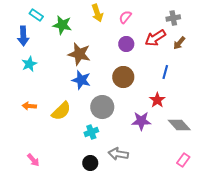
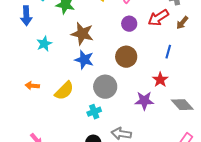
cyan star: (29, 64) -> (44, 44), moved

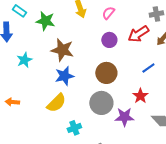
blue line: (168, 52) -> (148, 68), turned 40
blue star: (84, 60) -> (64, 76), turned -30
gray circle: (105, 87) -> (101, 103), moved
yellow semicircle: (64, 91) -> (56, 103), moved

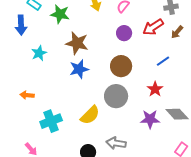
yellow semicircle: (56, 103) -> (90, 115), moved
purple star: (124, 117) -> (150, 119), moved
cyan cross: (74, 128) -> (51, 121), moved, size x1.5

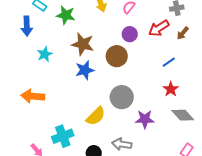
brown circle: (121, 66) -> (117, 56), moved
red star: (155, 89) -> (171, 89), moved
orange arrow: (27, 95) -> (33, 96), size x1.6
purple star: (150, 119) -> (145, 119), moved
cyan cross: (51, 121) -> (63, 136), moved

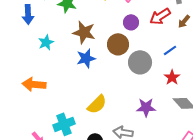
gray circle: (122, 97) -> (140, 62), moved

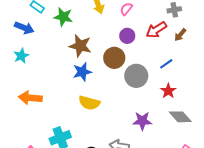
blue arrow: (28, 14) -> (24, 28), turned -66
cyan star: (46, 42) -> (21, 56), moved
yellow semicircle: (97, 104) -> (89, 103), moved, turned 60

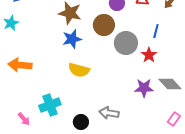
blue line: (166, 64) -> (156, 31), turned -40
red star: (168, 91) -> (149, 55), moved
purple star: (142, 121) -> (144, 88), moved

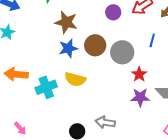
brown circle: (104, 25) -> (95, 45), moved
red star: (149, 55) -> (139, 74), moved
cyan cross: (50, 105) -> (46, 87), moved

